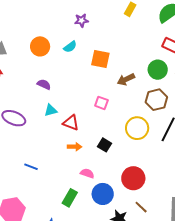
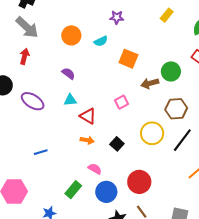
green circle: (158, 70) -> (171, 71), moved
pink square: (101, 103) -> (122, 102), turned 32
blue line: (31, 167) -> (41, 152), turned -48

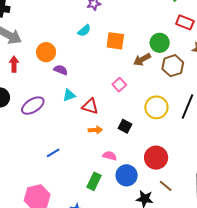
orange circle: (71, 35) -> (46, 52), moved
purple ellipse: (33, 101) -> (33, 106), turned -50
brown hexagon: (176, 109) -> (173, 66), moved

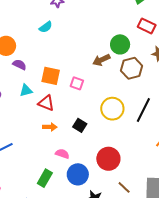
orange square: (115, 41) -> (51, 76), moved
pink square: (119, 85) -> (77, 83), turned -32
brown line: (166, 186) -> (124, 187), moved

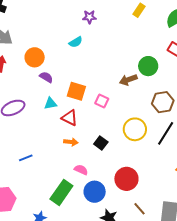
brown hexagon: (132, 68) -> (163, 102), moved
green rectangle: (45, 178) -> (61, 192), size x1.4

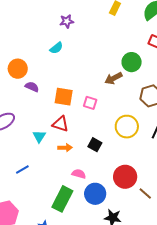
cyan triangle: (50, 103) -> (39, 136), moved, turned -40
brown line: (139, 209) -> (145, 193), moved

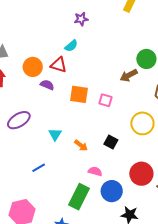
red triangle: (60, 124) -> (59, 65), moved
orange arrow: (65, 148) -> (81, 145), turned 40

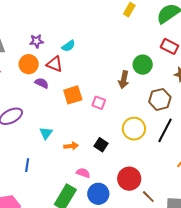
purple star: (81, 19) -> (37, 41), moved
brown arrow: (129, 75) -> (124, 80), turned -54
orange square: (79, 94) -> (73, 95), turned -30
orange arrow: (81, 145) -> (71, 146), turned -48
blue line: (39, 168) -> (27, 165), turned -56

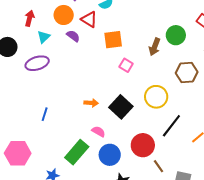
orange square: (73, 95) -> (113, 40), moved
black line: (165, 130) -> (171, 126), moved
cyan triangle: (46, 133) -> (44, 37), moved
black square: (101, 145) -> (121, 107), size x1.6

